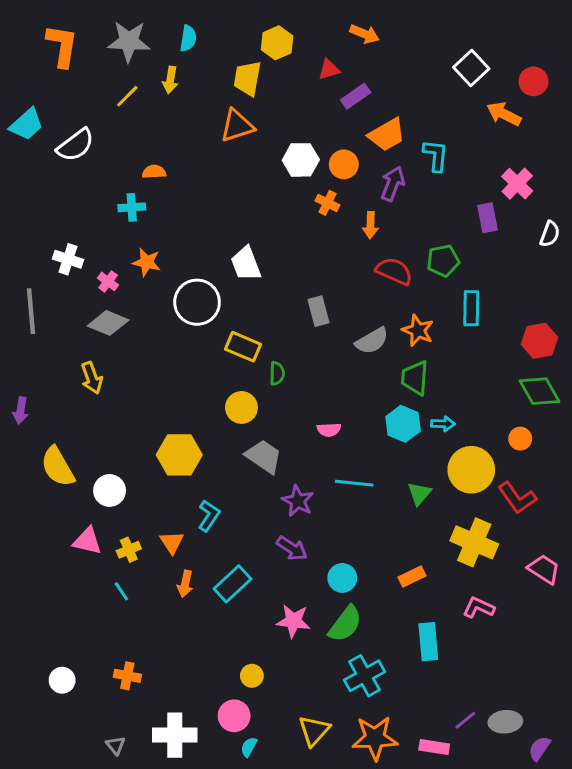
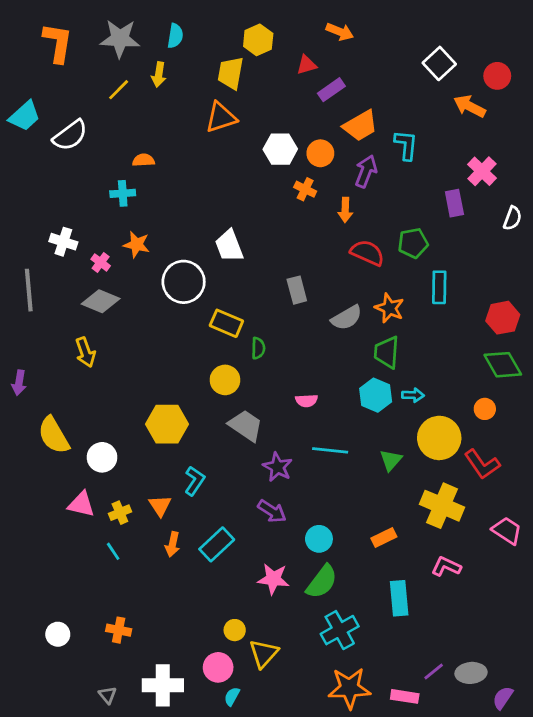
yellow triangle: (314, 731) -> (264, 654), moved

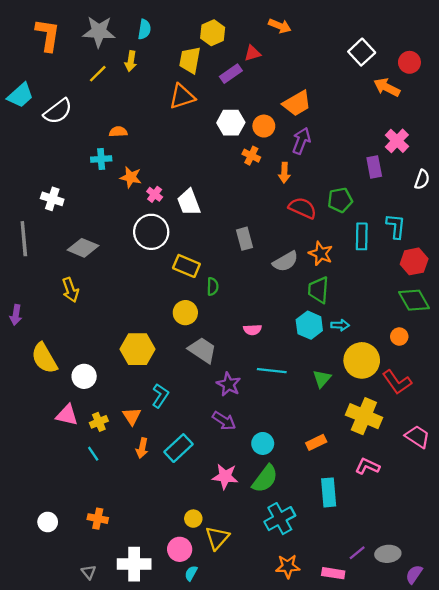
purple rectangle: (331, 90) -> (231, 74), moved
cyan L-shape: (406, 145) -> (396, 226), moved
orange star: (137, 244) -> (131, 177), moved
pink cross: (101, 262) -> (155, 194), moved
orange star: (349, 688) -> (288, 566), size x0.7

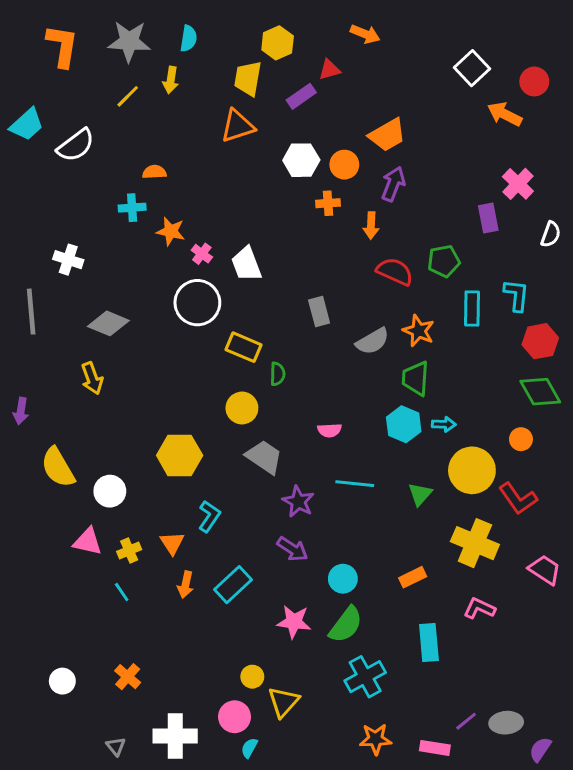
orange cross: (251, 156) -> (328, 203), turned -30
orange cross: (98, 519) -> (128, 677), turned 30

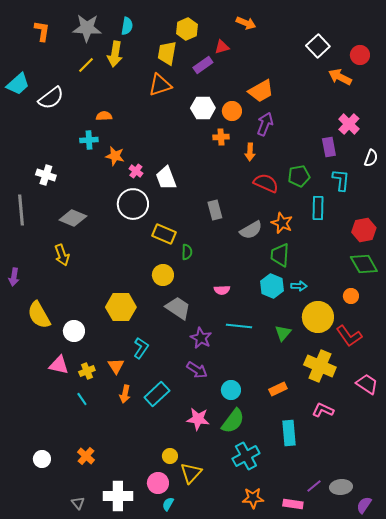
orange L-shape: (62, 46) -> (42, 31), size x0.7
yellow arrow: (171, 80) -> (115, 54), size x1.4
cyan L-shape: (517, 295) -> (341, 180), moved

